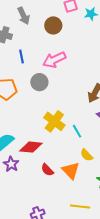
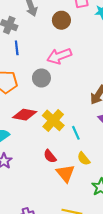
blue line: (21, 56) -> (17, 48), moved
red diamond: (31, 147) -> (25, 115), moved
red semicircle: (47, 170) -> (50, 156), moved

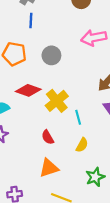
pink arrow: (59, 56) -> (94, 38), moved
yellow semicircle: (84, 159) -> (82, 145), turned -120
orange triangle: (66, 173) -> (49, 168), moved, turned 42

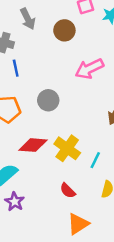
cyan line: (78, 117) -> (95, 160), turned 56

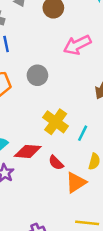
red diamond: (33, 145) -> (28, 151), moved
orange triangle: (78, 224) -> (76, 182), moved

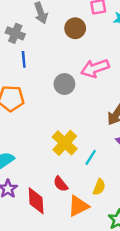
gray circle: (37, 75) -> (64, 84), moved
red diamond: (28, 151) -> (36, 201), moved, turned 76

